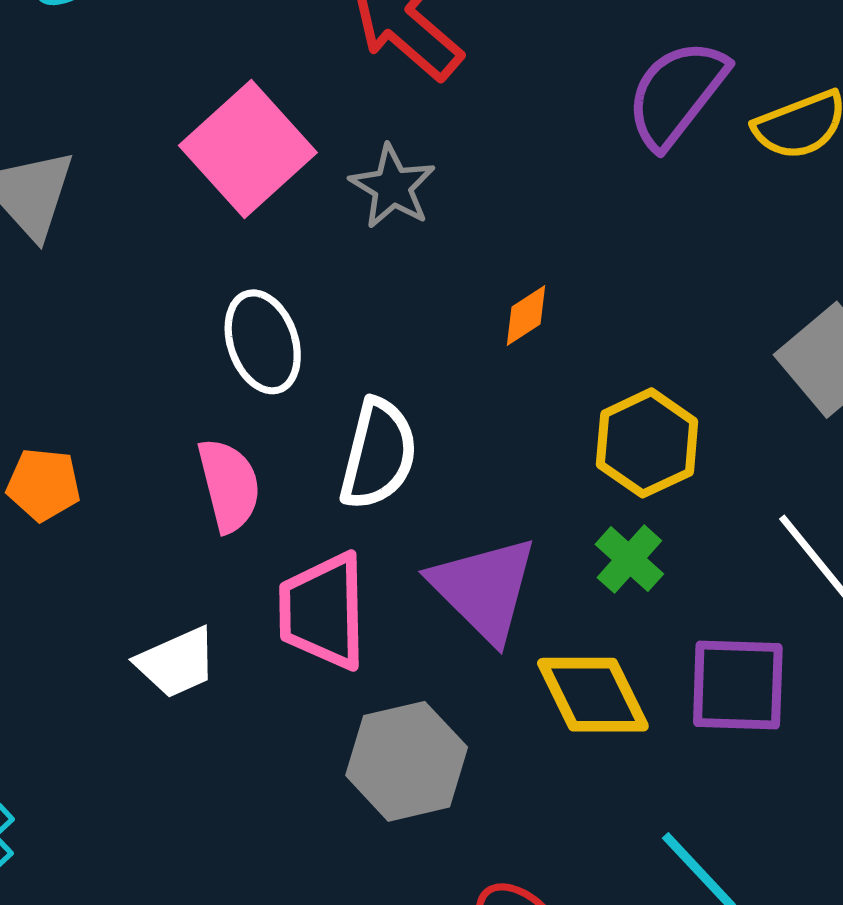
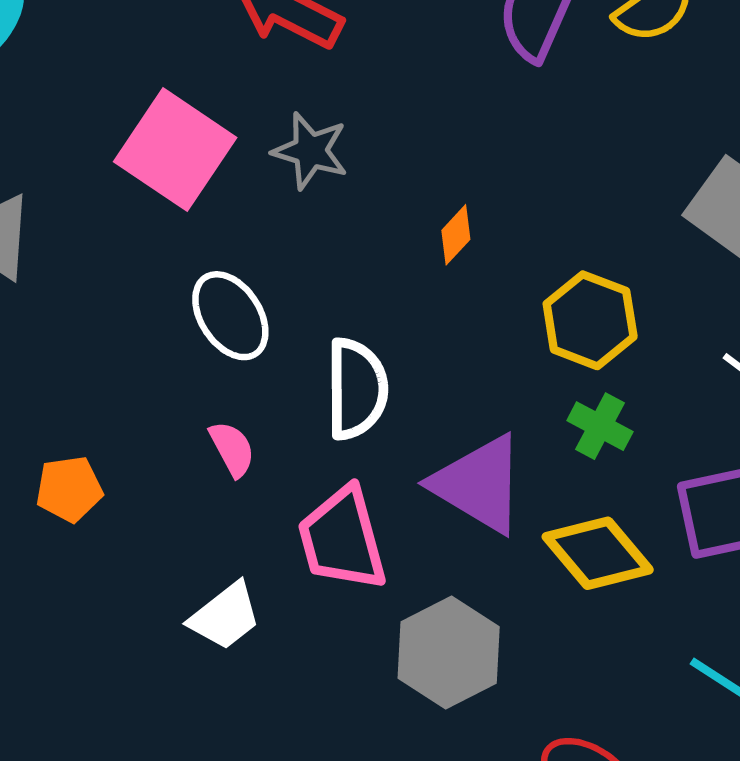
pink semicircle: (229, 485) -> (232, 449), size x0.7

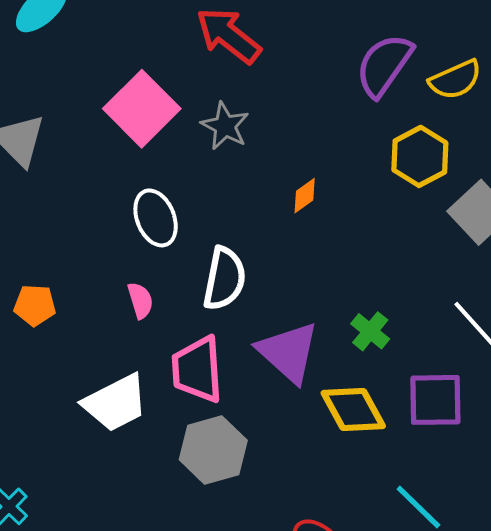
yellow hexagon: (590, 320) -> (420, 156), moved
white trapezoid: (225, 616) -> (115, 403), size x1.4
gray hexagon: (449, 653) -> (213, 450), moved

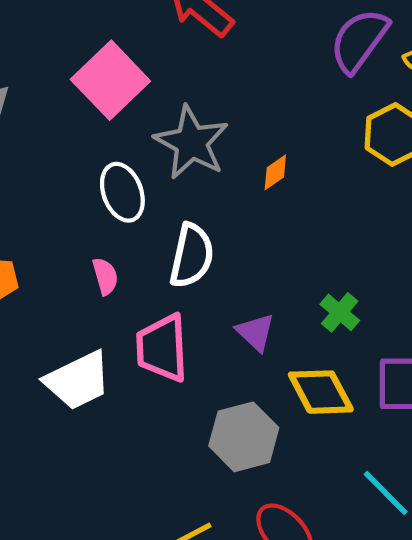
gray star: (225, 126) -> (191, 143), moved, size x1.5
purple triangle: (288, 352) -> (255, 332), size x0.6
gray hexagon: (213, 450) -> (244, 437), moved

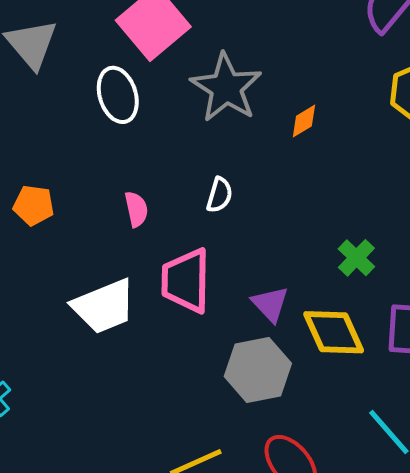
white ellipse: (122, 192) -> (118, 95), moved
white semicircle: (192, 256) -> (219, 195), size x0.6
purple triangle: (255, 332) -> (270, 304), moved

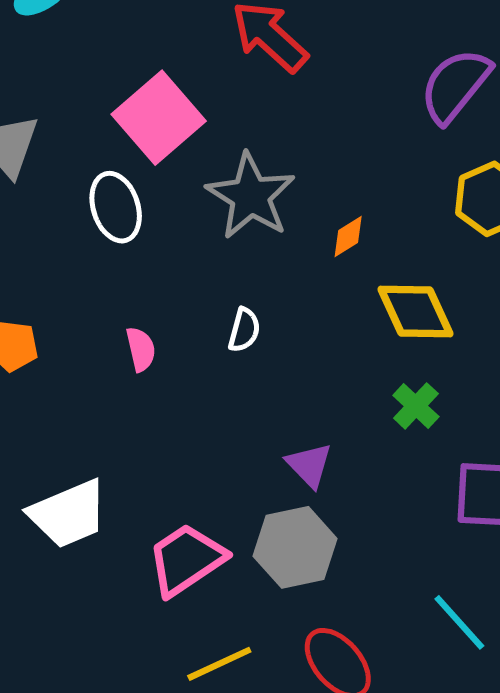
pink trapezoid: (186, 281) -> (186, 560), moved, turned 56
white trapezoid: (104, 306) -> (68, 514), moved
yellow diamond: (334, 332) -> (415, 312), moved

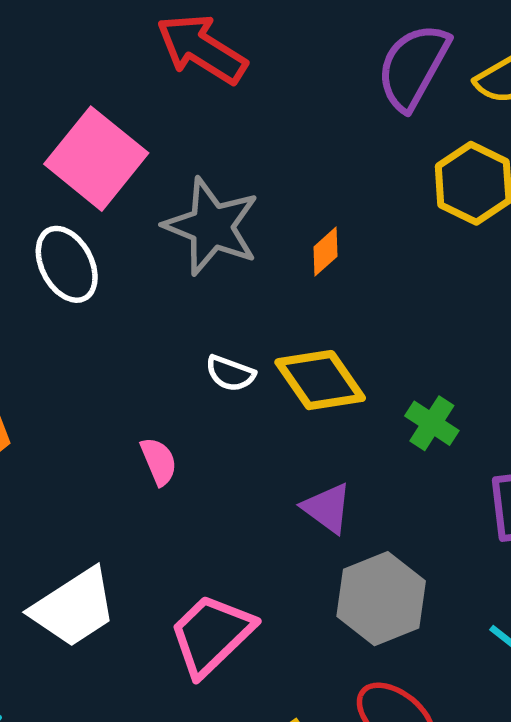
yellow diamond: (415, 312) -> (320, 380), moved
white semicircle: (244, 330) -> (230, 373), turned 105
pink semicircle: (141, 349) -> (159, 461), moved
gray hexagon: (295, 547) -> (381, 599), moved

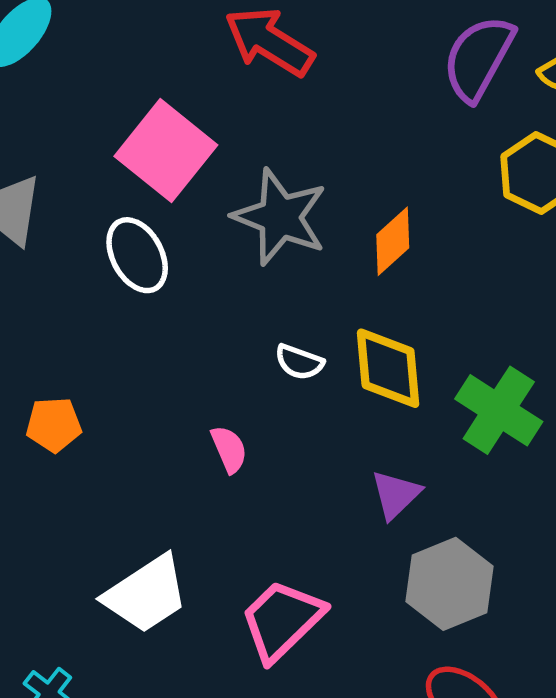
orange diamond: (326, 252) -> (393, 241), size x1.4
yellow diamond: (320, 380) -> (388, 368), turned 30
green cross: (432, 423) -> (499, 410), size x1.6
purple triangle: (327, 508) -> (396, 495), turned 40

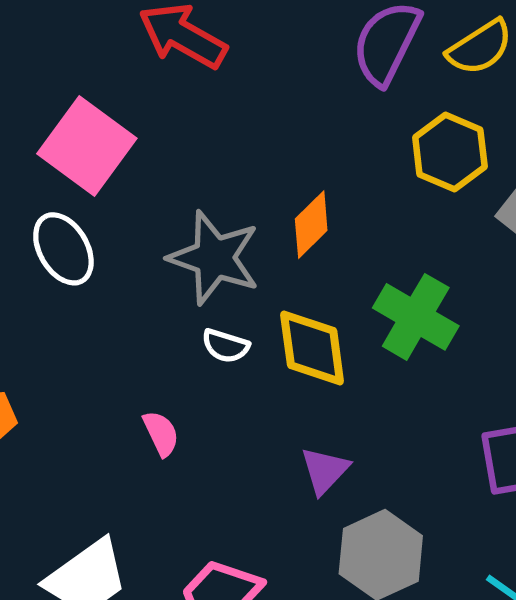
gray star: (280, 217) -> (214, 258), moved
green cross: (499, 410) -> (416, 317), moved

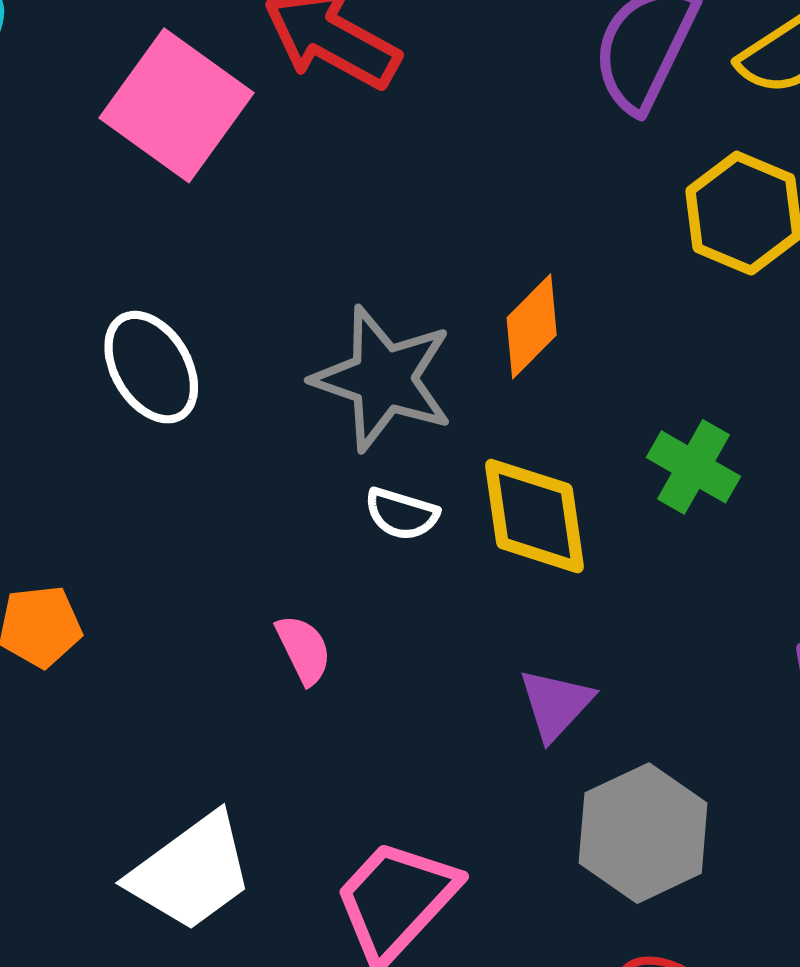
pink square: (87, 146) -> (176, 105), moved
green cross: (416, 317) -> (693, 467), size x0.7

